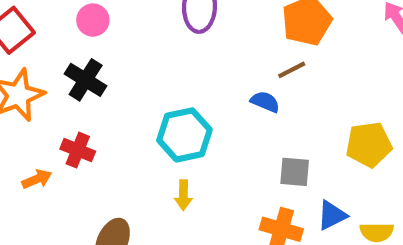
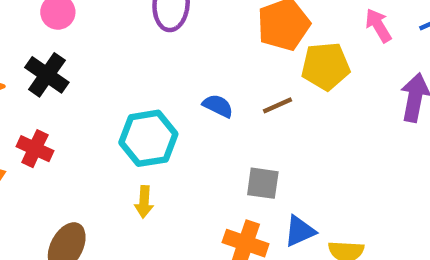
brown line: (292, 70) -> (277, 105), moved
blue semicircle: (265, 102) -> (218, 106), moved
yellow pentagon: (369, 145) -> (326, 66), moved

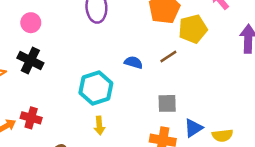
red cross: (35, 149) -> (31, 118), moved

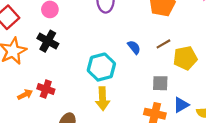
yellow pentagon: (193, 29) -> (185, 58), moved
blue semicircle: (133, 62) -> (134, 47), turned 32
yellow arrow: (99, 126) -> (103, 99), size x1.5

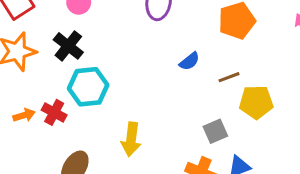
blue semicircle: (134, 47) -> (189, 61), moved, turned 80
cyan hexagon: (101, 67) -> (88, 87), moved
gray square: (160, 83) -> (215, 131), turned -35

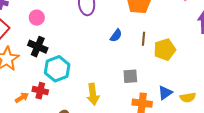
brown line: (229, 77) -> (144, 39), turned -48
gray square: (215, 131) -> (130, 76), moved, turned 35

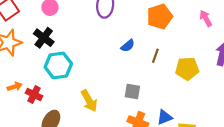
yellow pentagon: (165, 50) -> (187, 69), moved
red cross: (40, 91) -> (34, 95), moved
yellow arrow: (93, 94) -> (89, 101), turned -35

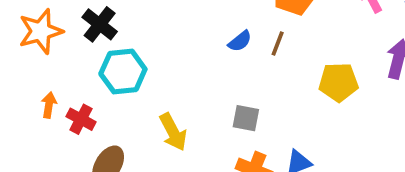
brown line: (155, 56) -> (278, 44), moved
orange arrow: (15, 87) -> (49, 105), turned -64

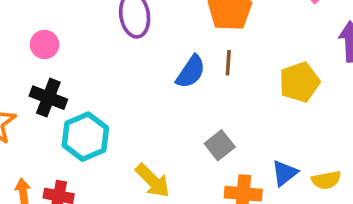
blue semicircle: (240, 41) -> (191, 72), size x1.4
gray square: (246, 118) -> (220, 145), turned -32

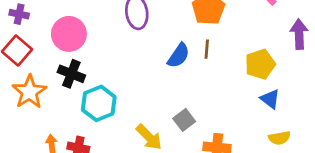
pink circle: (45, 45) -> (69, 34), size x1.6
gray square: (220, 145) -> (184, 120), moved
blue triangle: (285, 173) -> (270, 99), moved, turned -45

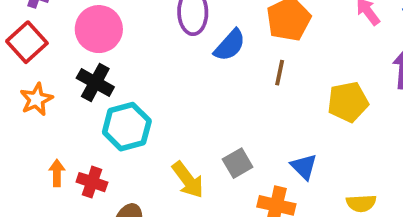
blue semicircle: (179, 56) -> (230, 45), moved
orange star: (29, 92) -> (36, 99), size x0.7
blue triangle: (270, 99) -> (304, 167), moved

